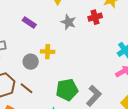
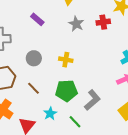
yellow cross: (48, 52) -> (66, 60), moved
brown line: (27, 88) -> (33, 88), moved

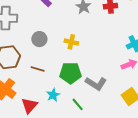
brown line: (33, 88) -> (38, 69), turned -32
gray L-shape: (92, 100) -> (96, 83), turned 70

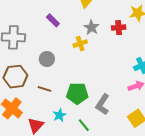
yellow cross: (71, 42) -> (80, 44), moved, turned -32
gray L-shape: (96, 83) -> (102, 105), turned 90

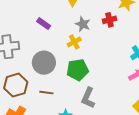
gray circle: (47, 59) -> (44, 63), size x1.5
green pentagon: (77, 93) -> (78, 70), moved
gray L-shape: (102, 105) -> (88, 98), moved

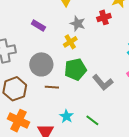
brown line: (46, 93) -> (52, 87), moved
gray L-shape: (88, 98) -> (103, 82), moved, turned -60

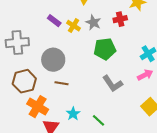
yellow cross: (70, 42) -> (73, 26), moved, turned -32
green pentagon: (75, 69) -> (105, 49), moved
orange cross: (19, 121) -> (38, 107), moved

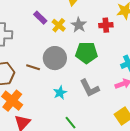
gray circle: (53, 60) -> (55, 58), moved
brown line: (61, 83) -> (33, 67), moved
cyan star: (73, 114) -> (60, 93), moved

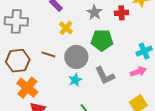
yellow cross: (59, 25) -> (66, 28), moved
gray circle: (55, 58) -> (76, 57), moved

